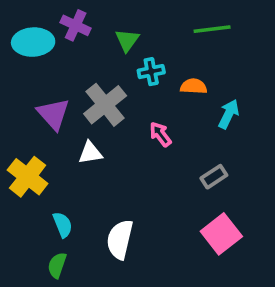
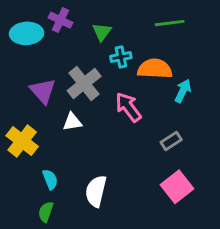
orange semicircle: (194, 86) -> (155, 69), size x1.6
pink arrow: (160, 134) -> (128, 107), size x1.5

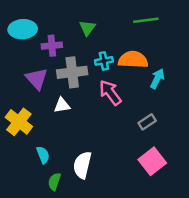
purple cross: (60, 20) -> (52, 46), moved, turned -30
cyan cross: (121, 57) -> (104, 61), moved
gray cross: (84, 84) -> (72, 72), turned 32
green semicircle: (46, 212) -> (54, 182), moved

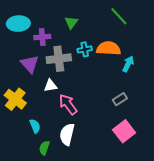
green line: (146, 20) -> (119, 16), turned 54
pink arrow: (110, 93) -> (68, 104), moved

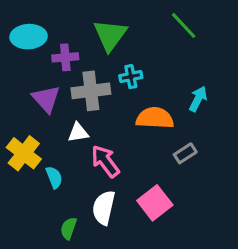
green triangle: (71, 22) -> (110, 35), size x1.6
orange semicircle: (109, 48) -> (155, 118), moved
cyan semicircle: (35, 126) -> (54, 177), moved
pink square: (124, 131) -> (155, 203), moved

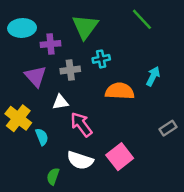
gray cross: (91, 91) -> (70, 70), size x0.7
gray rectangle: (185, 153) -> (168, 128), moved
white semicircle: (104, 208) -> (80, 160), turned -85

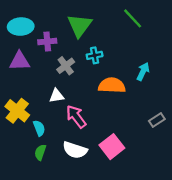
gray cross: (70, 70) -> (66, 66), turned -30
purple triangle: (36, 76) -> (20, 61), moved, turned -50
green semicircle: (53, 176) -> (40, 152), moved

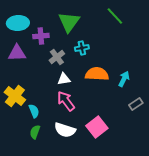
cyan arrow: (143, 72) -> (124, 79), moved
white triangle: (56, 96) -> (64, 79), moved

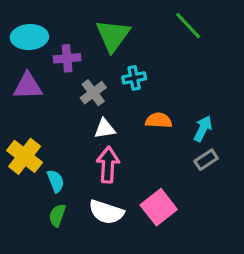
orange semicircle: (97, 74) -> (159, 120), size x0.7
pink arrow: (66, 101) -> (108, 165), turned 40
gray rectangle: (136, 104) -> (206, 160), moved

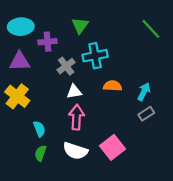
green line: (188, 26) -> (151, 29), moved
green triangle: (113, 35) -> (80, 25), size x0.7
cyan cross: (134, 78) -> (95, 56), size x1.5
yellow cross: (25, 156) -> (17, 96), moved

